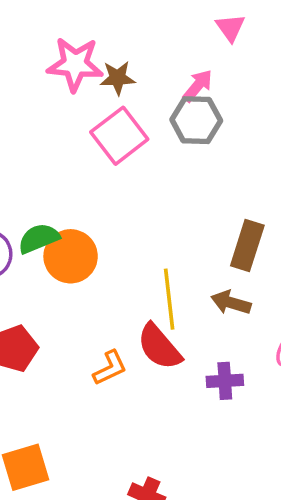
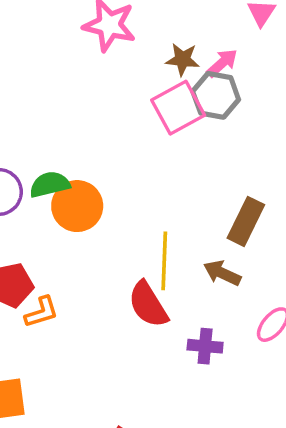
brown star: (118, 78) -> (183, 59), moved
pink square: (119, 136) -> (178, 108), moved
orange L-shape: (110, 368) -> (41, 312), moved

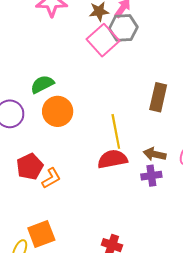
green semicircle: (50, 184) -> (42, 84), moved
brown arrow: (222, 273) -> (155, 154), moved
red semicircle: (148, 305) -> (112, 159), turned 124

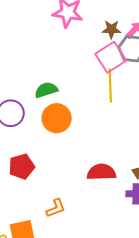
yellow line: (116, 131) -> (110, 85), moved
orange L-shape: (51, 178) -> (56, 208), moved

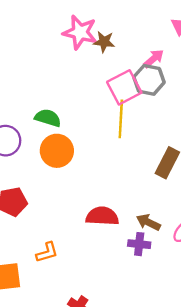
brown star: (111, 29) -> (104, 42), moved
green semicircle: (46, 90) -> (48, 118), turned 30

